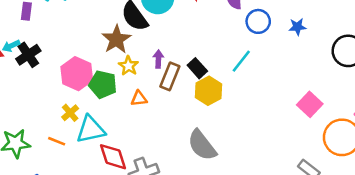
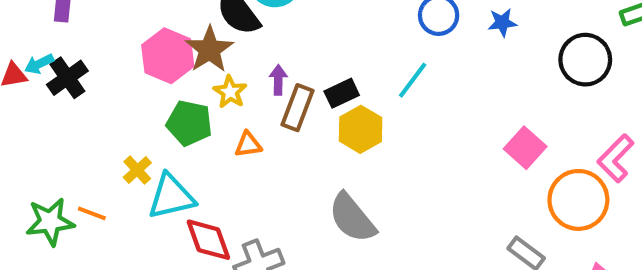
black rectangle: (197, 68) -> (342, 93), turned -72
pink hexagon: (77, 74) -> (168, 56), moved
orange line: (57, 141) -> (92, 213), moved

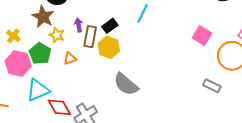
pink hexagon: (168, 56) -> (18, 63), moved
green pentagon: (189, 123) -> (40, 53), turned 30
yellow hexagon: (361, 129) -> (109, 47), moved
yellow cross: (137, 170) -> (13, 36), moved

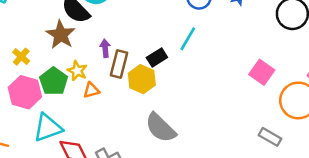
black rectangle: (110, 26) -> (157, 58), moved
yellow star: (57, 35) -> (77, 71), moved

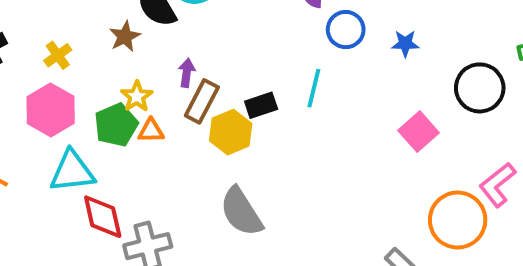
brown star: (61, 35) -> (125, 37), size x0.7
cyan line: (188, 39) -> (314, 88), turned -30
pink square: (262, 72) -> (418, 132), moved
green pentagon: (54, 81) -> (116, 125), moved

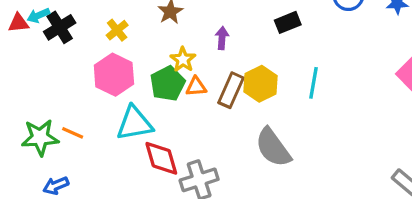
cyan line: (314, 88) -> (313, 83), moved
brown rectangle: (202, 101) -> (231, 90), moved
black rectangle: (261, 105) -> (288, 22), moved

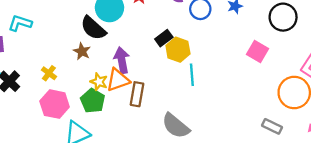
purple arrow: (222, 38) -> (122, 60), size x1.6
yellow hexagon: (261, 84) -> (178, 50), moved
orange triangle: (196, 87) -> (118, 80), moved, size x1.6

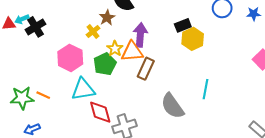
yellow cross: (49, 73) -> (93, 32), moved
cyan line: (192, 75) -> (206, 89), moved

